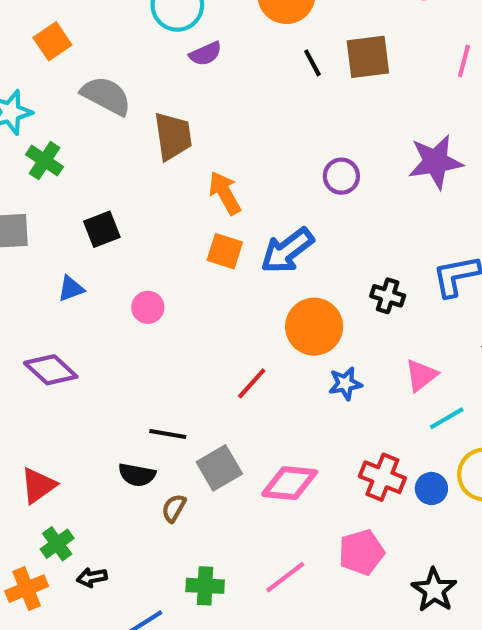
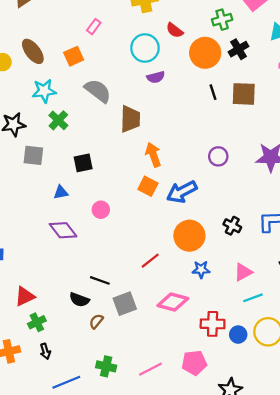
purple diamond: (51, 370) -> (63, 230), moved
red cross: (382, 477) -> (213, 324), turned -30
pink diamond: (290, 483) -> (173, 302), moved
green cross: (57, 544) -> (37, 322), moved
black arrow: (92, 577) -> (45, 351), turned -105

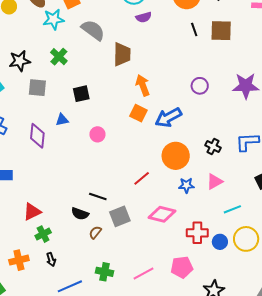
cyan star: (44, 91) -> (53, 19), moved
purple diamond: (63, 230) -> (37, 136), moved, turned 45
pink triangle: (243, 272) -> (215, 182), moved

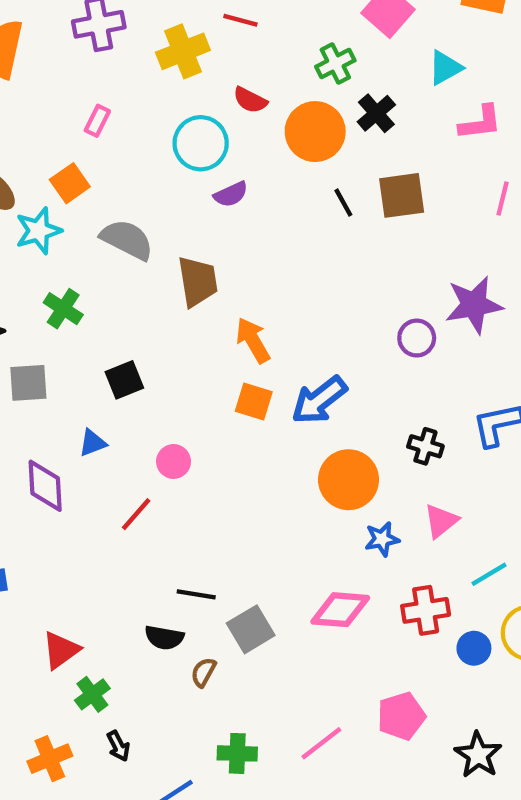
purple circle: (200, 86) -> (417, 338), moved
red line: (142, 178) -> (136, 514), moved
red cross: (197, 233) -> (426, 610), moved

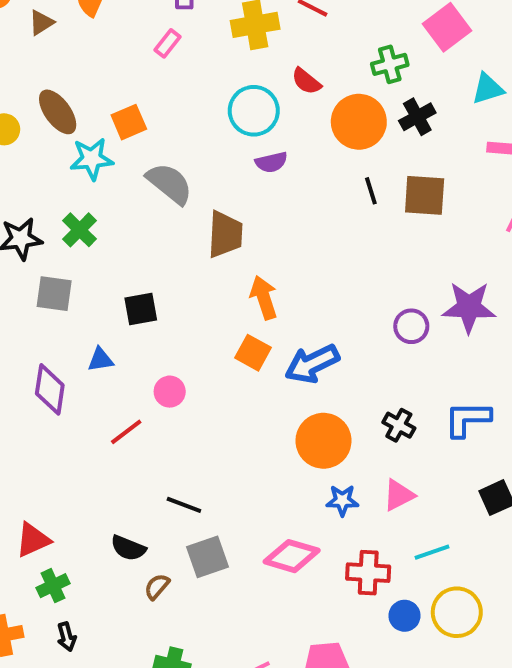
pink rectangle: (97, 121) -> (168, 43), moved
green cross: (63, 309) -> (80, 230), moved
black line: (196, 594) -> (184, 505), moved

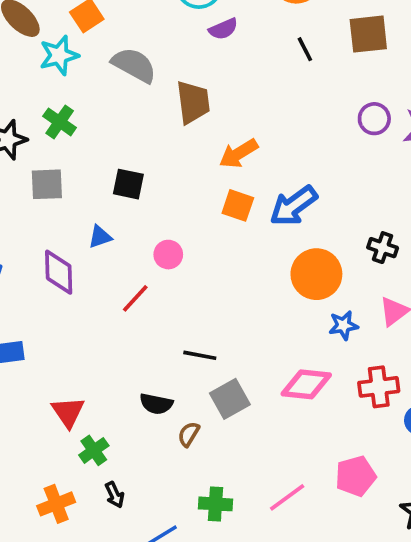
black line: (371, 191) -> (305, 49), moved
orange arrow: (264, 298) -> (239, 154), turned -93
black square: (141, 309) -> (128, 184), turned 32
purple circle: (411, 326) -> (374, 119), moved
red triangle: (33, 540) -> (68, 412), turned -30

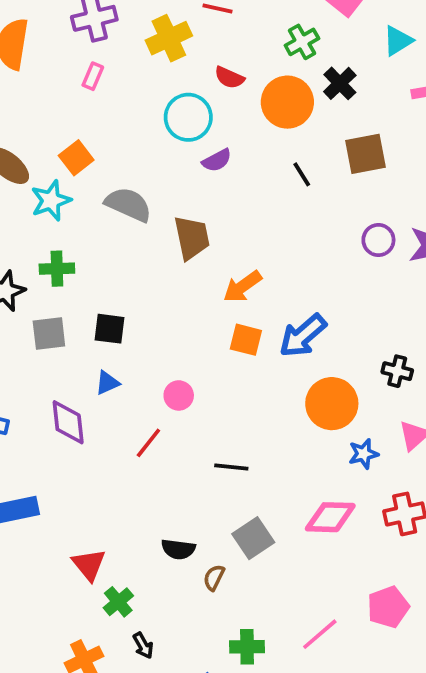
green cross: (60, 122) -> (57, 269), turned -32
black square: (128, 184) -> (110, 329), moved
black line: (200, 355) -> (231, 467), moved

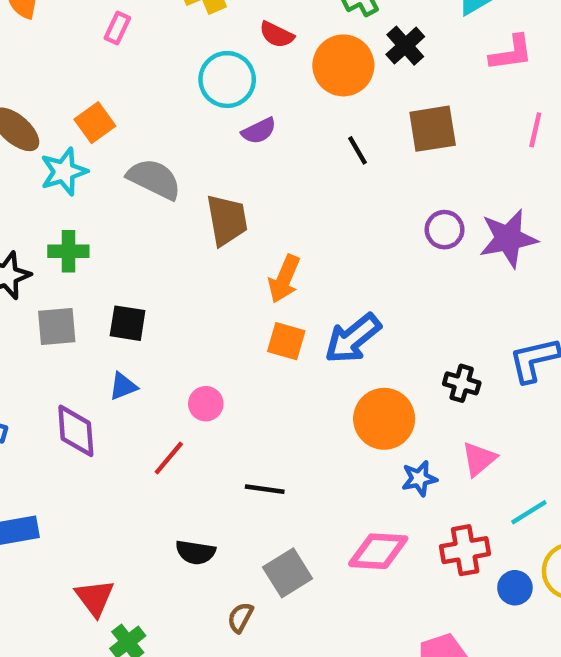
orange arrow: (242, 287) -> (284, 279), turned -33
black semicircle: (178, 549) -> (195, 552), moved

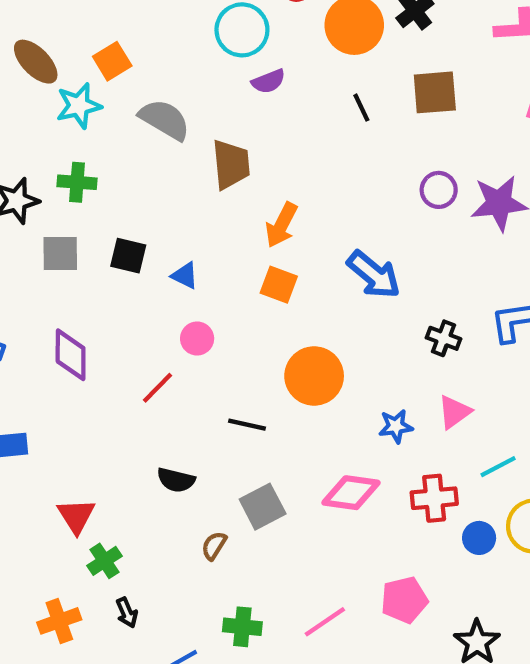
blue arrow: (353, 338) -> (374, 275), moved, turned -106
blue triangle: (123, 386) -> (185, 276), moved, turned 44
orange circle: (384, 419) -> (314, 376), moved

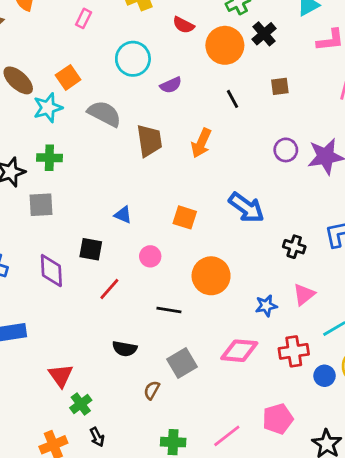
cyan circle: (242, 30) -> (133, 59), moved
brown square: (435, 92) -> (280, 86), size x0.6
orange arrow: (281, 225) -> (201, 143), moved
black square: (128, 256) -> (91, 249), moved
pink circle: (197, 339) -> (150, 256), moved

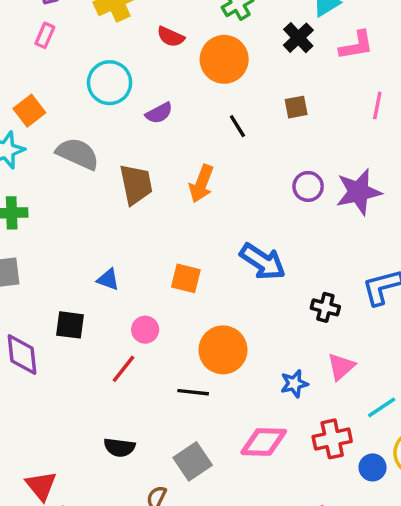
black cross: (264, 34) -> (298, 38), moved
red line: (109, 289) -> (124, 369), moved
black line: (169, 310) -> (193, 392), moved

